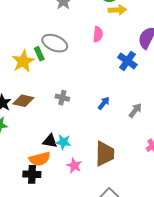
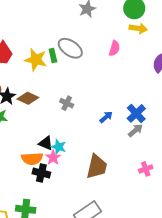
yellow star: (23, 61) -> (36, 60), turned 30
blue cross: (127, 61) -> (136, 113), moved
pink star: (74, 166) -> (53, 158), moved
black cross: (32, 174) -> (41, 173), moved

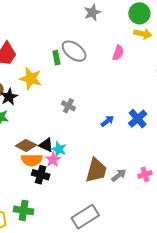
yellow star: (36, 60) -> (31, 79), moved
brown diamond: (28, 98) -> (26, 145), moved
gray arrow: (135, 130) -> (119, 175), moved

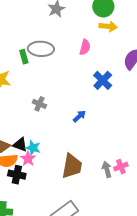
gray ellipse: (74, 51) -> (41, 49), turned -30
blue cross: (138, 119) -> (103, 80), moved
gray arrow: (119, 175) -> (107, 169), moved, turned -63

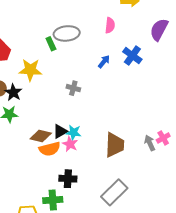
blue arrow: (79, 116) -> (104, 62), moved
black triangle: (20, 145) -> (60, 131), turned -42
black cross: (17, 175) -> (68, 179), moved

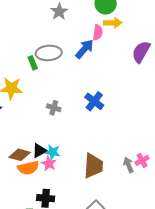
pink semicircle: (110, 25) -> (98, 32), moved
blue cross: (132, 56) -> (94, 101), moved
blue arrow: (104, 62) -> (84, 49), moved, size x1.5

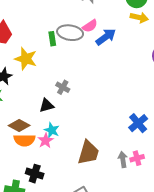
pink semicircle: (98, 32) -> (90, 26), moved, turned 35
blue cross: (94, 101) -> (138, 123), moved
black triangle: (39, 151) -> (47, 105), moved

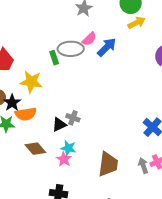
yellow arrow: (139, 18) -> (137, 23), turned -30
gray cross: (63, 87) -> (73, 118), moved
brown diamond: (19, 125) -> (35, 149), turned 30
orange semicircle: (24, 140) -> (26, 114), moved

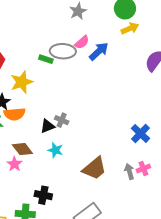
green rectangle: (54, 58) -> (46, 59), turned -56
yellow star: (31, 82) -> (22, 82), turned -30
pink star: (64, 159) -> (14, 164), moved
brown trapezoid: (108, 164) -> (94, 168), turned 40

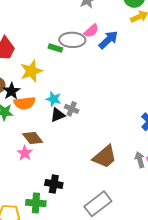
cyan star: (55, 150) -> (54, 99), moved

